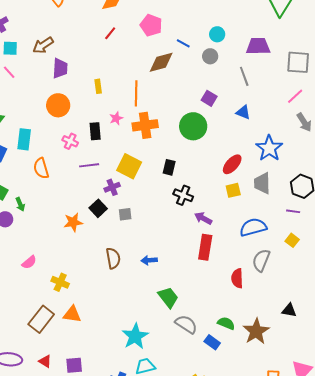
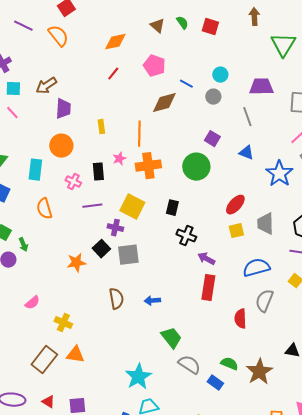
cyan rectangle: (24, 139) -> (35, 170), moved
blue star: (269, 148) -> (279, 174), moved
purple cross: (112, 187) -> (115, 228), turned 35
gray square: (125, 214) -> (128, 255), size x1.6

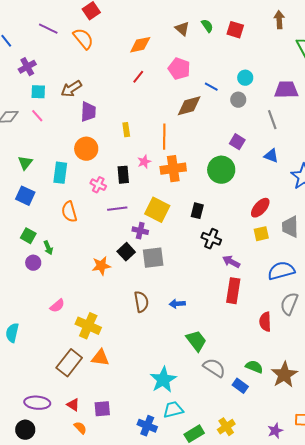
yellow cross: (63, 323) -> (88, 326), size x1.4

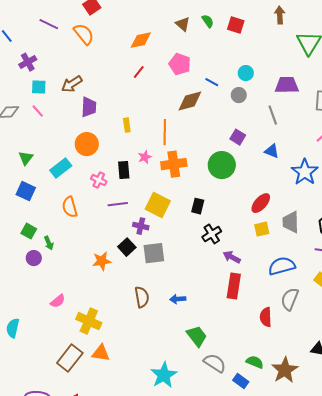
cyan rectangle: (60, 173) -> (61, 168), turned 45
black cross: (211, 239) -> (212, 234), turned 36

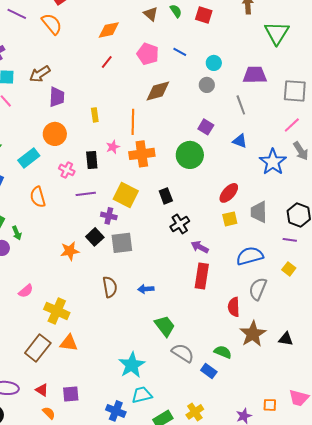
blue line: (212, 82) -> (180, 52), moved
black rectangle: (198, 206) -> (166, 196), turned -35
brown star: (285, 370) -> (253, 334), moved

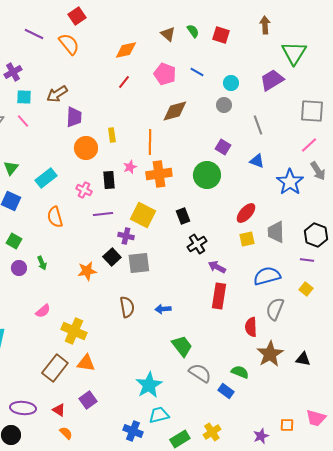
purple trapezoid: (255, 75) -> (272, 80), moved, turned -30
orange circle: (55, 134) -> (86, 148), moved
green arrow: (17, 233) -> (42, 263), moved
purple square: (71, 394) -> (88, 400), moved, turned -30

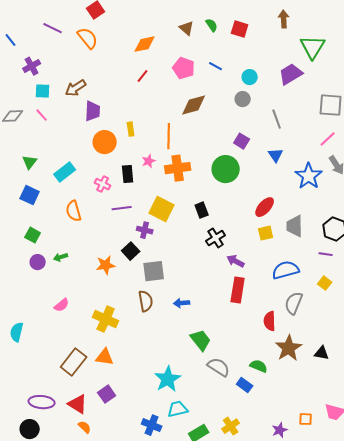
blue triangle: (257, 161) -> (276, 155), turned 35
green arrow: (42, 263) -> (61, 257), turned 96
gray square: (139, 263) -> (154, 271), moved
yellow cross: (74, 331) -> (106, 319), moved
red triangle: (59, 410) -> (78, 404), size x1.5

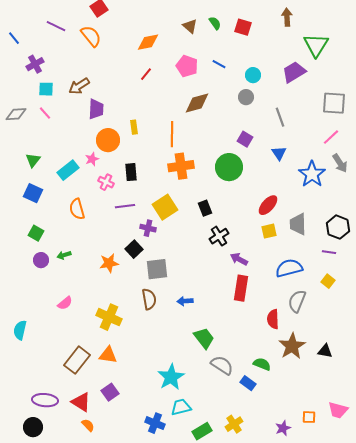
pink star: (149, 161) -> (92, 159), moved
yellow square: (162, 209) -> (165, 207), turned 30

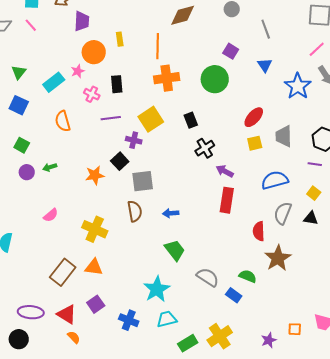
green trapezoid: (204, 338) -> (175, 250), moved
black triangle: (325, 351) -> (311, 218), moved
blue cross: (155, 423) -> (129, 320), moved
yellow cross: (234, 424) -> (220, 336), size x1.4

